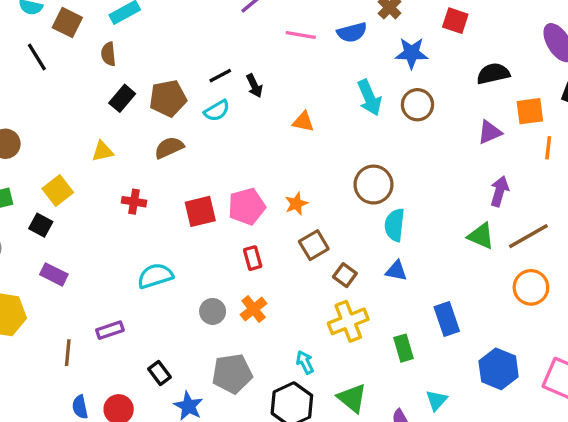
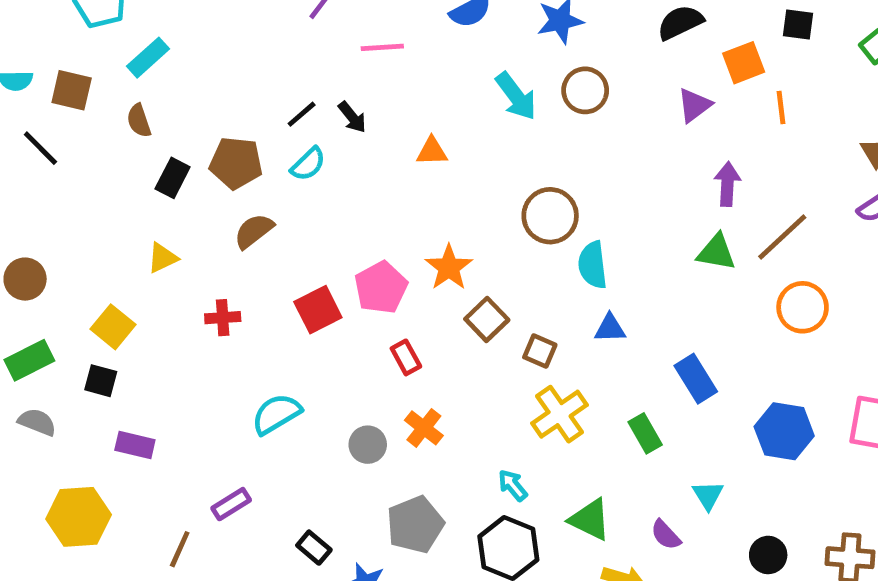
pink line: (301, 35) -> (382, 47), moved
brown pentagon: (168, 98) -> (236, 163), turned 30
orange star: (296, 204) -> (449, 267), size x1.4
brown line: (68, 353) -> (180, 549), turned 32

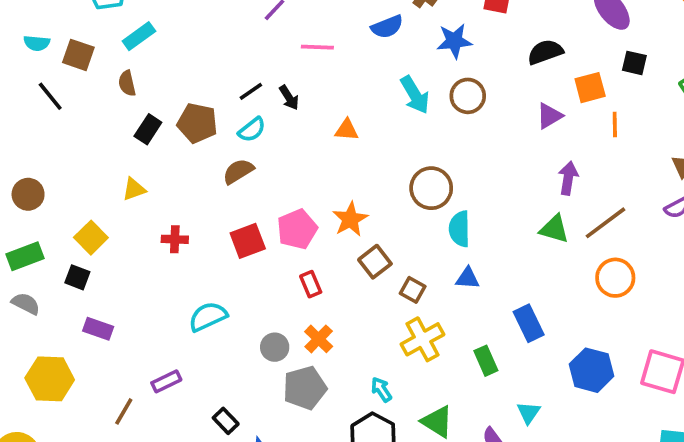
brown semicircle: (254, 231) -> (238, 171), moved
gray pentagon: (415, 525) -> (305, 388), moved

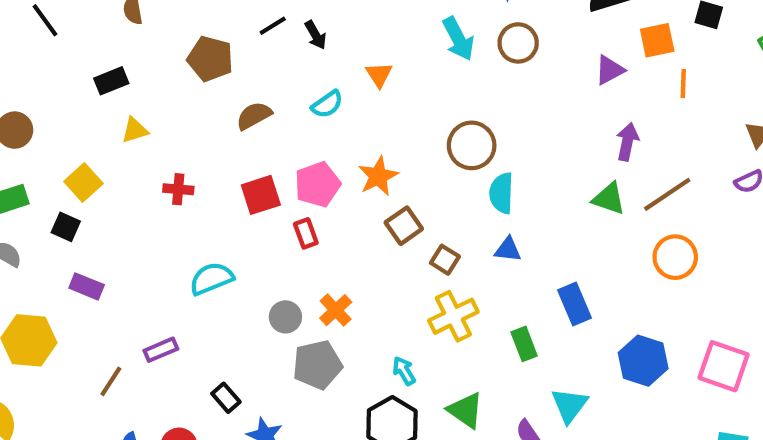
black rectangle: (148, 129) -> (111, 81), moved, turned 32
cyan semicircle: (252, 130) -> (327, 104), moved
orange triangle: (347, 130) -> (379, 75), turned 50
red rectangle: (311, 284) -> (306, 233), moved
cyan triangle: (529, 413) -> (570, 405), size x1.4

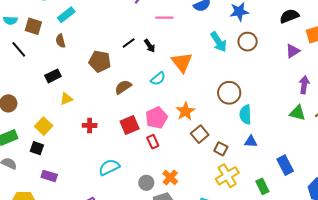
orange triangle: (379, 75) -> (182, 62), size x1.6

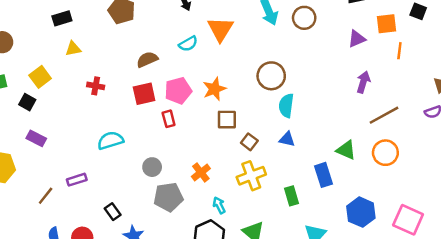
brown semicircle: (123, 87) -> (147, 59), moved
green triangle: (297, 113) -> (346, 150), moved
brown square: (200, 134) -> (227, 120), turned 30
orange cross: (170, 177) -> (201, 172), moved

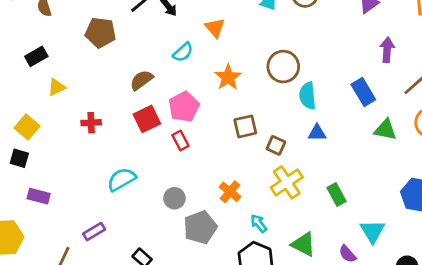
orange triangle: (220, 29) -> (215, 28), size x0.7
orange star: (214, 89) -> (228, 77), moved
blue rectangle: (323, 175) -> (363, 92), moved

